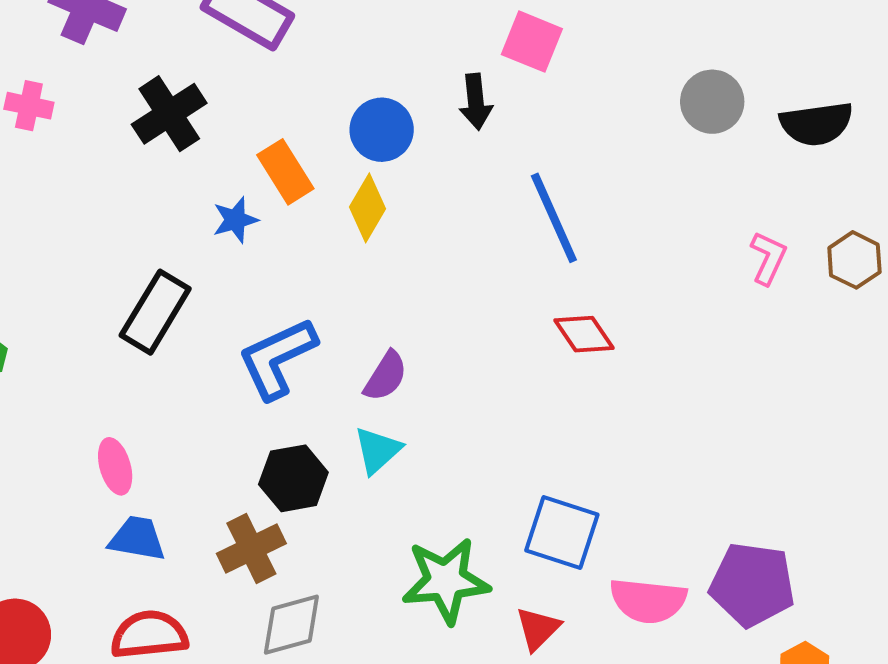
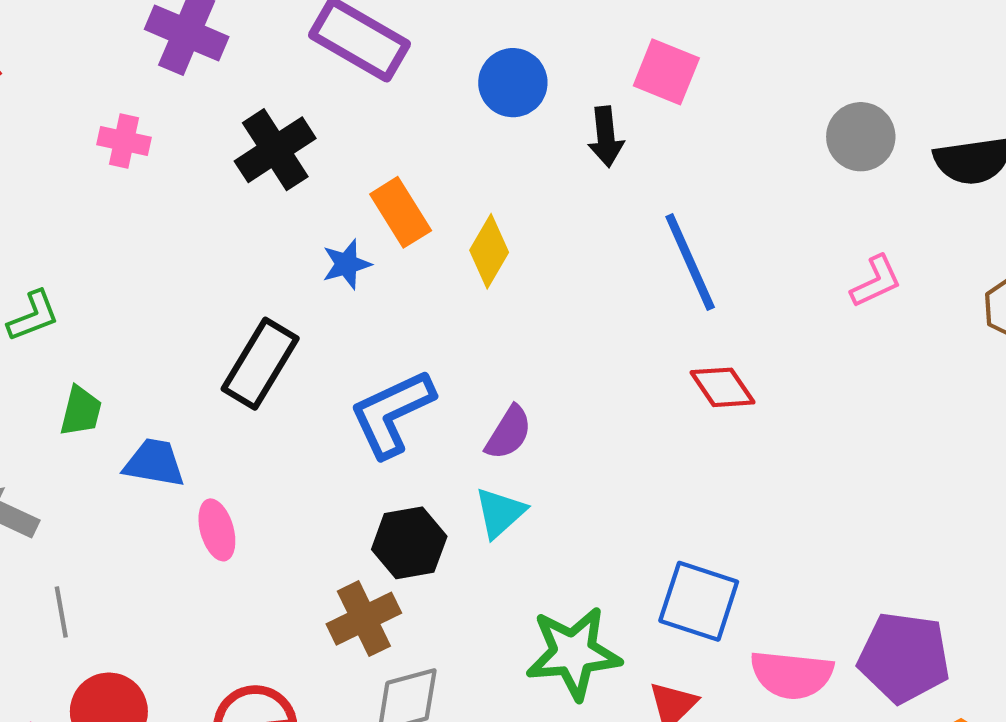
blue circle: (382, 130) -> (513, 83), moved
pink L-shape: (768, 258) -> (876, 281), moved, turned 40
blue trapezoid: (137, 538) -> (154, 463), moved

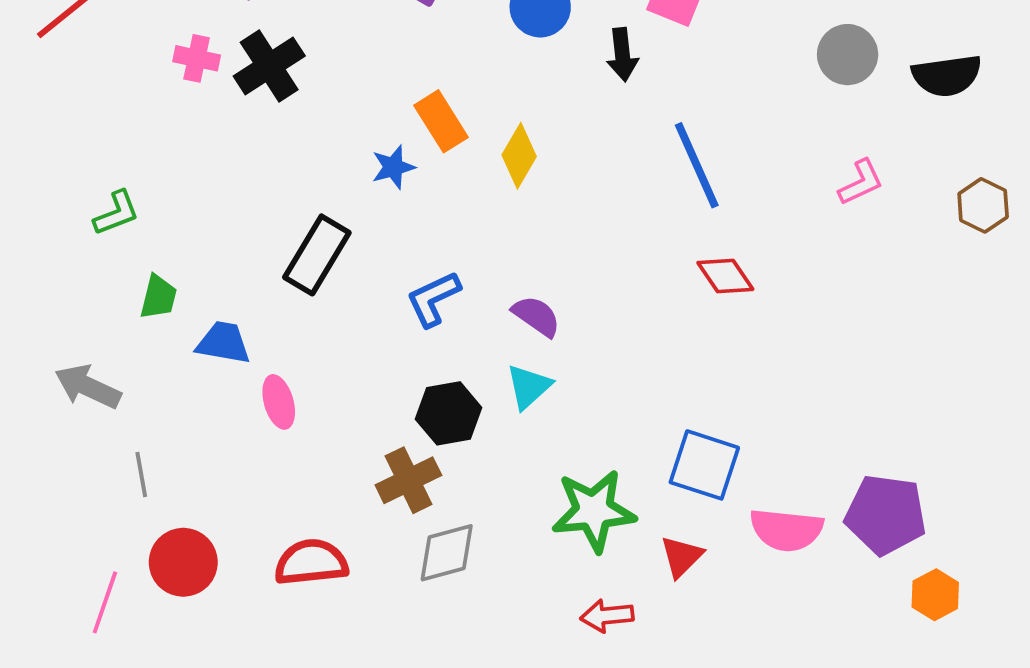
black cross: (275, 150) -> (269, 66), moved
blue L-shape: (392, 413) -> (433, 299), size x0.7
purple semicircle: (509, 433) -> (536, 316), turned -87

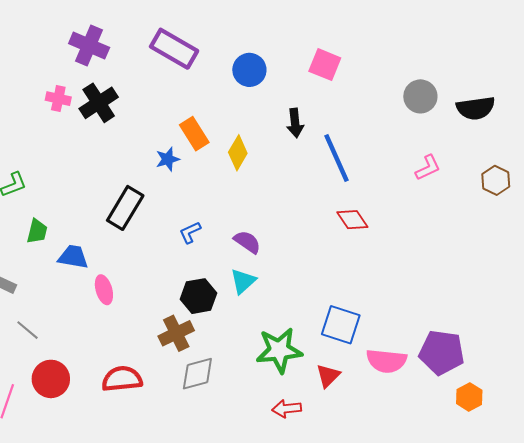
black arrow: (622, 55) -> (295, 123), moved
blue L-shape: (433, 299) -> (190, 232), size x0.7
gray line: (141, 474) -> (28, 330), turned -40

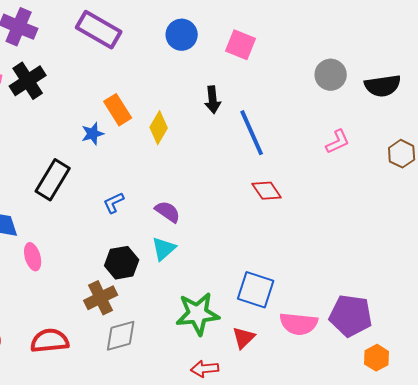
blue circle: (249, 70) -> (182, 35), moved

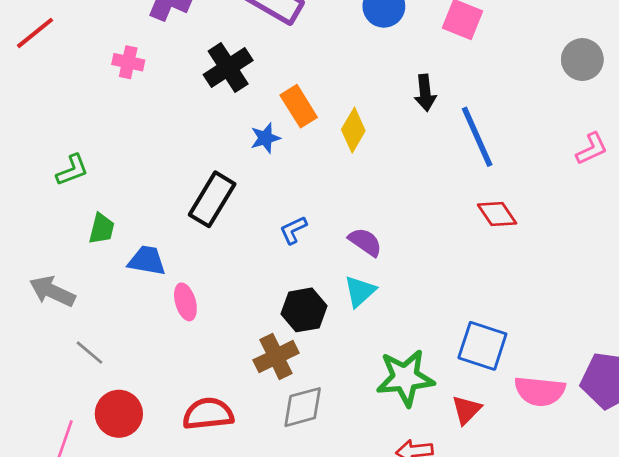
black cross: (28, 81) -> (228, 68), moved

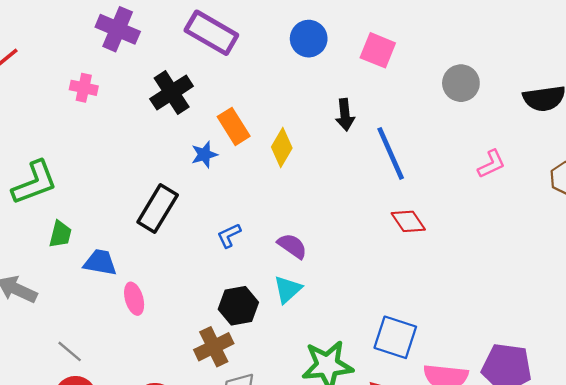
gray circle: (582, 60) -> (461, 83), moved
green L-shape: (72, 170) -> (35, 183), size x1.6
gray line: (90, 353) -> (70, 351), moved

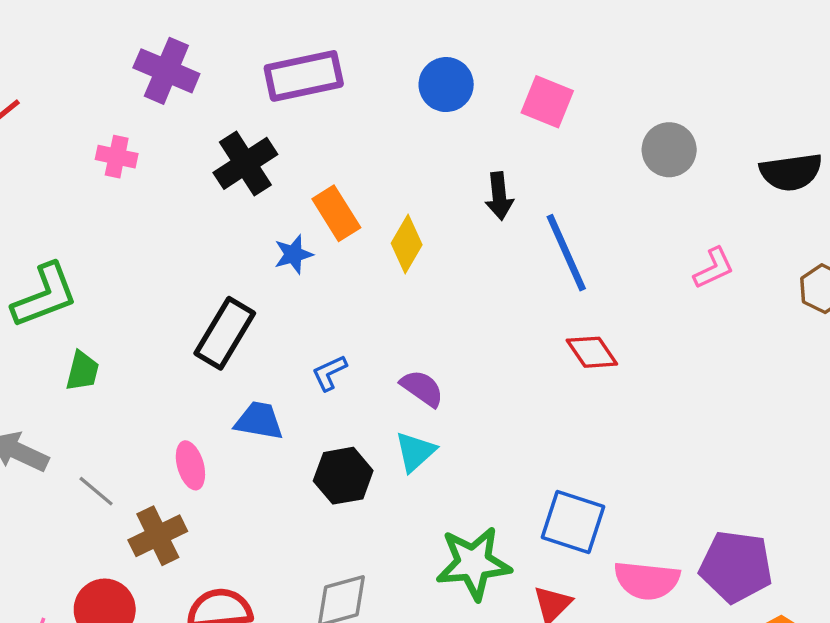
purple rectangle: (211, 33) -> (304, 76), turned -42
blue trapezoid: (100, 262) -> (259, 421), moved
brown cross: (214, 347) -> (158, 536), moved
gray line: (70, 351) -> (96, 491), moved

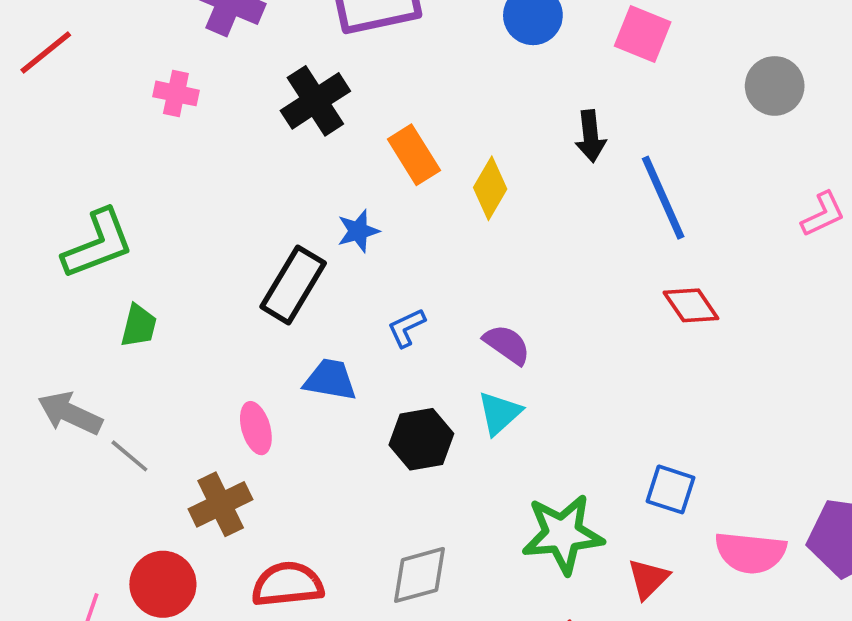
blue star: (293, 254) -> (358, 231), moved
gray line: (96, 491) -> (129, 456), moved
blue square: (573, 522) -> (671, 489), size x0.7

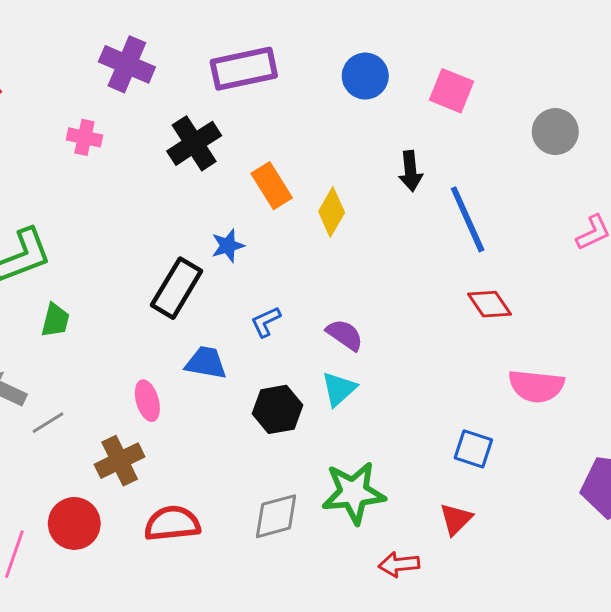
gray line: (129, 456) -> (48, 423), turned -72
green star: (563, 534) -> (354, 493), moved
pink semicircle: (750, 553) -> (536, 386), moved

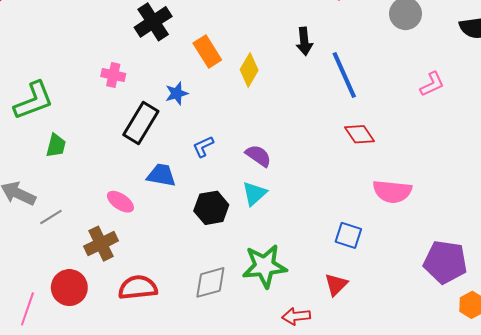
pink cross: (84, 137) -> (113, 75), moved
pink ellipse: (147, 401) -> (120, 202), turned -40

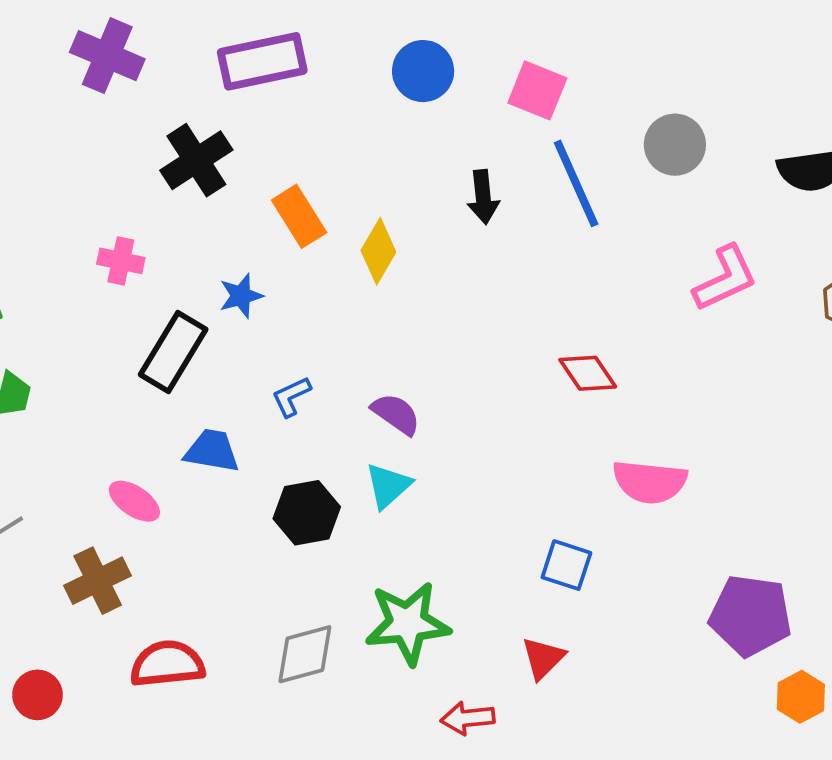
blue line: (344, 75) -> (576, 183), moved
pink L-shape: (432, 84) -> (725, 278), size x1.4
red circle: (69, 288) -> (38, 695), moved, size x0.7

